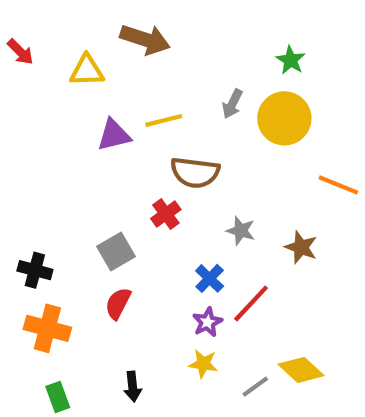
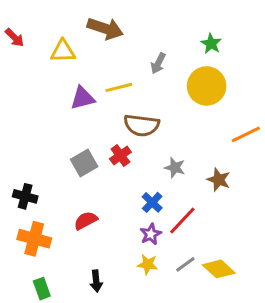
gray arrow: (232, 104) -> (158, 63), moved
orange line: (338, 185) -> (246, 134), turned -48
gray square: (116, 251) -> (84, 163), moved
red semicircle: (118, 303) -> (86, 221), turned 35
gray line: (255, 387) -> (185, 264), moved

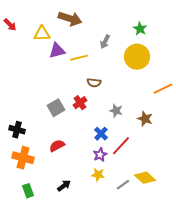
purple triangle: (83, 98) -> (57, 51), moved
brown semicircle: (142, 125) -> (94, 83), size x0.6
gray line: (185, 264) -> (123, 185), moved
black arrow: (96, 281) -> (64, 186), turned -120

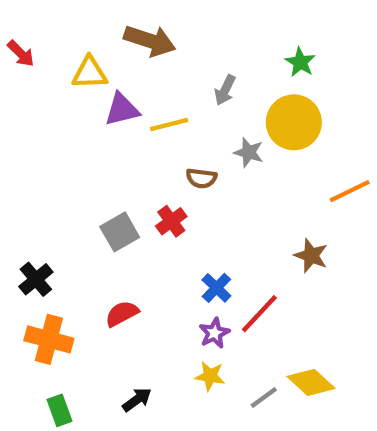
gray star: (116, 111) -> (249, 152), moved
black cross: (17, 130) -> (36, 279), turned 35

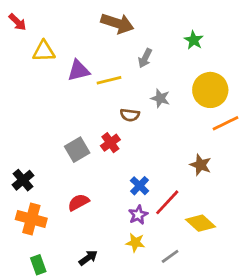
brown arrow: (150, 41) -> (117, 23), moved
red arrow: (21, 54) -> (17, 22), moved
yellow triangle: (90, 73) -> (44, 51), moved
yellow circle: (294, 122) -> (210, 90), moved
yellow diamond: (311, 382) -> (201, 223), moved

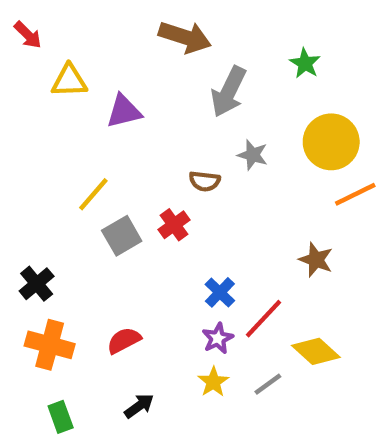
gray arrow: (145, 58) -> (229, 92), size x1.6
yellow line: (109, 80) -> (93, 194), moved, turned -35
red semicircle: (79, 202) -> (124, 340), moved
yellow star: (135, 243) -> (213, 382), turned 30
gray line: (170, 256) -> (268, 384), moved

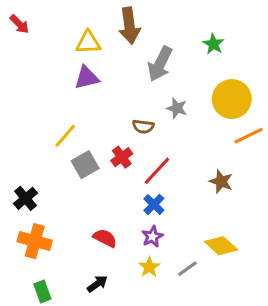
brown arrow: (185, 37) -> (129, 26), turned 64
yellow triangle: (69, 81) -> (88, 42), moved
red line: (264, 319) -> (157, 171), moved
red semicircle: (124, 340) -> (105, 238), moved, turned 55

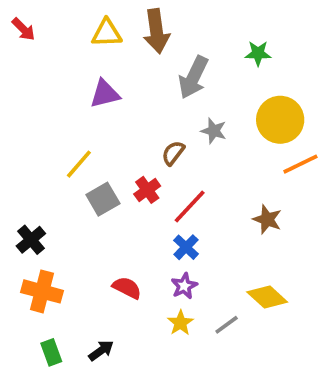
yellow triangle: (88, 42) -> (107, 33), moved
green star: (213, 44) -> (258, 53), turned -30
brown semicircle: (143, 127) -> (173, 153), turned 120
black arrow: (97, 284) -> (101, 351), moved

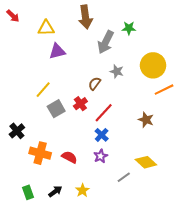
yellow triangle: (107, 33) -> (46, 28), moved
green star: (258, 53) -> (129, 28), moved
orange cross: (42, 291) -> (40, 153), moved
yellow star: (180, 323) -> (82, 190), moved

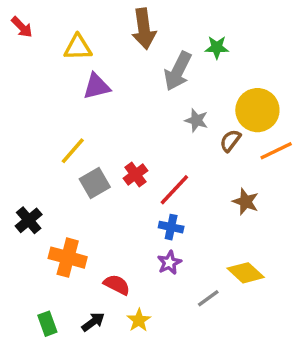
brown semicircle: (95, 84) -> (230, 141), moved
blue cross: (102, 135) -> (171, 227), turned -32
red semicircle: (69, 157) -> (117, 285), moved

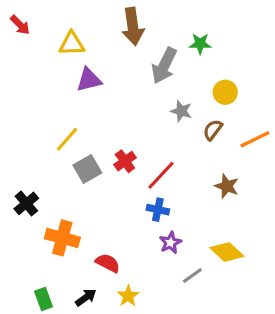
yellow circle: (257, 110) -> (225, 92), moved, size x0.6
purple star: (169, 263) -> (170, 243), moved

